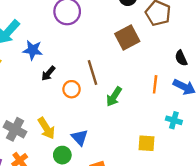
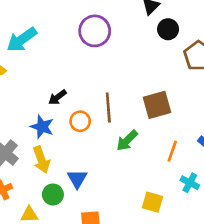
brown square: (127, 37) -> (157, 105), moved
blue star: (33, 50) -> (42, 127), moved
orange line: (155, 84) -> (172, 151), moved

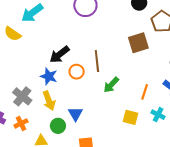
black arrow: (57, 97) -> (59, 54), size x1.5
brown square: (157, 105) -> (138, 43), moved
yellow square: (152, 202) -> (130, 117), moved

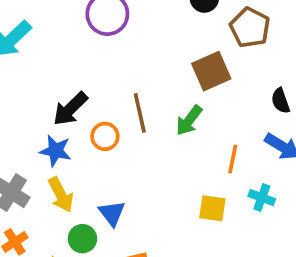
green arrow: (111, 85) -> (189, 120), moved

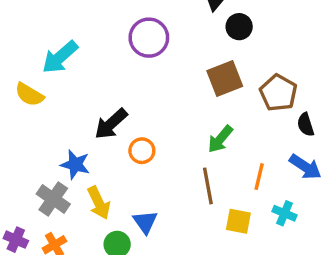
brown pentagon: (250, 28) -> (278, 93), moved
brown square: (211, 71) -> (225, 78), moved
brown line: (140, 113) -> (208, 186), moved
blue star: (55, 151) -> (75, 164), moved

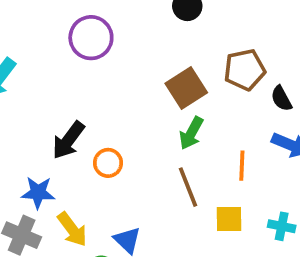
brown square: (225, 78) -> (186, 88), moved
brown pentagon: (278, 93) -> (245, 70), turned -30
cyan cross: (284, 213) -> (282, 226), moved

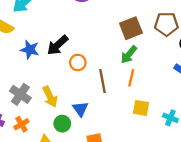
orange line: (242, 166) -> (131, 78), moved
brown line: (188, 187) -> (102, 81), moved
blue star: (38, 193) -> (30, 50), moved

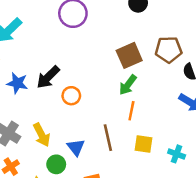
brown line: (102, 81) -> (108, 138), moved

